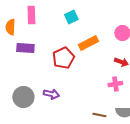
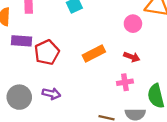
orange rectangle: (88, 43) -> (94, 53), moved
red pentagon: (63, 58) -> (47, 52), moved

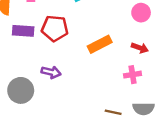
red pentagon: (47, 52) -> (55, 28), moved, turned 30
purple arrow: (51, 94) -> (51, 72), moved

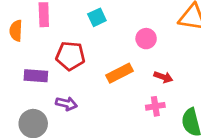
pink circle: (141, 13) -> (146, 39), moved
purple rectangle: (23, 31) -> (36, 76), moved

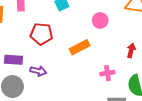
purple rectangle: (36, 76) -> (13, 60), moved
red arrow: (163, 77) -> (131, 50), moved, turned -96

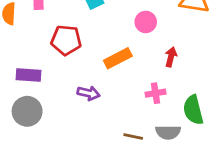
red arrow: (131, 50) -> (171, 57), moved
purple arrow: (38, 71) -> (88, 93), moved

